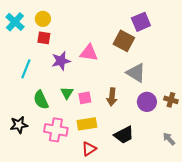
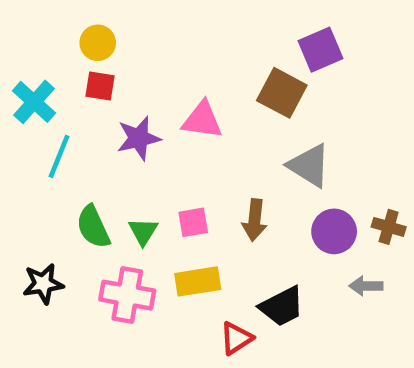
cyan cross: (15, 22) -> (34, 102), moved
green triangle: (67, 93) -> (143, 231), moved
gray arrow: (169, 139) -> (366, 286), moved, turned -48
red triangle: (89, 149) -> (236, 338), moved

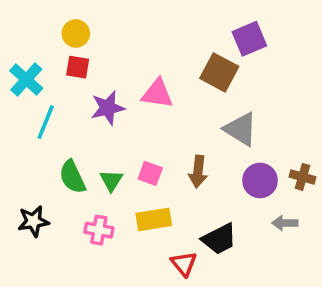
pink square: (193, 222) -> (150, 173), turned 30
pink cross: (127, 295) -> (99, 230), size x0.7
red triangle: (236, 338) -> (184, 264), turned -36

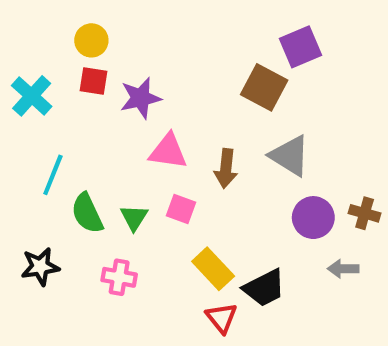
pink triangle: (157, 94) -> (168, 151), moved
purple star: (108, 108) -> (140, 98), moved
cyan line: (46, 122) -> (53, 175), moved
brown arrow: (198, 172) -> (226, 168), moved
yellow rectangle: (154, 219) -> (213, 269), moved, turned 56

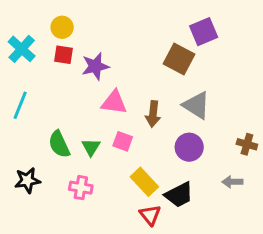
cyan cross: (32, 96) -> (22, 49), moved
cyan line: (53, 175) -> (20, 105), moved
purple circle: (313, 218) -> (189, 147), moved

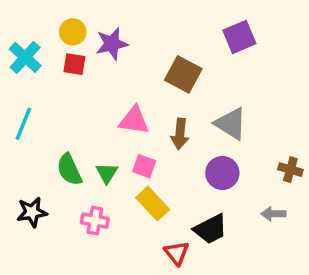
brown square: (179, 59) -> (183, 74), moved
purple star: (95, 66) -> (112, 44), moved
yellow rectangle: (144, 182) -> (153, 204), moved

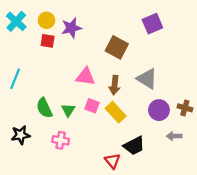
cyan cross: (25, 57) -> (16, 21), moved
purple circle: (222, 173) -> (159, 110), moved
yellow rectangle: (153, 204) -> (116, 112), moved

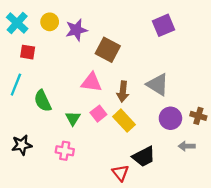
red square: (48, 41) -> (28, 52), moved
brown square: (117, 47) -> (108, 50), moved
pink square: (92, 106) -> (98, 114), turned 32
green semicircle: (44, 108) -> (43, 101), moved

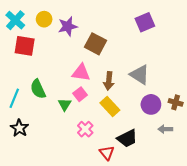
red square: (28, 52) -> (25, 46), size x1.5
cyan line: (16, 85) -> (14, 98), moved
pink square: (98, 114) -> (80, 94), moved
black star: (22, 145) -> (19, 128), turned -30
pink cross: (65, 151) -> (85, 129), moved, turned 35

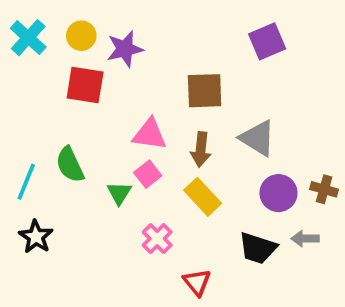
brown square: (95, 44) -> (205, 91), moved, turned -30
red square: (25, 46) -> (85, 85), moved
black trapezoid: (127, 138) -> (258, 248), moved, turned 45

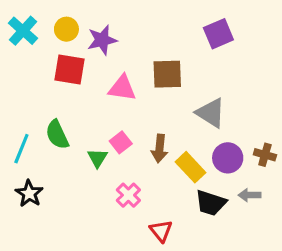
pink triangle: (150, 134) -> (122, 88), moved
brown arrow: (201, 149) -> (159, 149), moved
yellow rectangle: (203, 197) -> (190, 167), moved

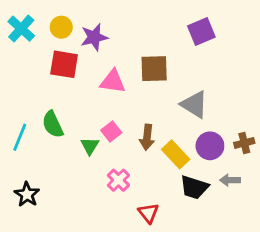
brown cross: (265, 155) -> (244, 143), turned -30
black star: (29, 194) -> (27, 194), moved

